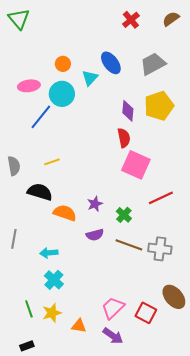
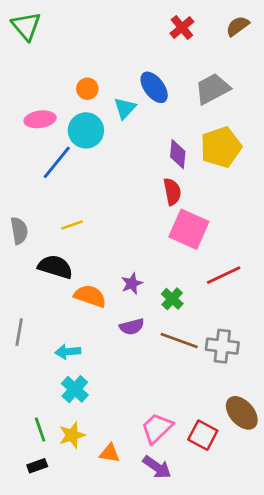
black rectangle: (27, 346) -> (37, 466), moved

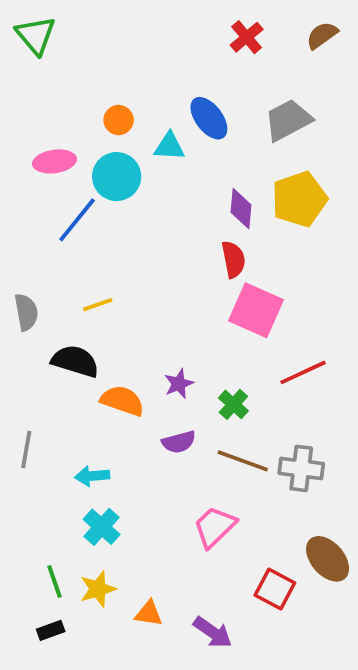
cyan triangle: (125, 108) -> (169, 146), turned 50
pink trapezoid: (157, 428) -> (215, 527), moved

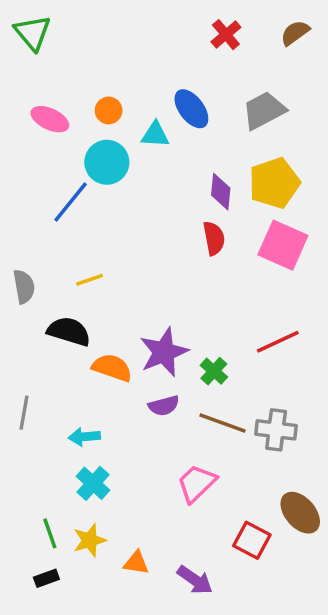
pink ellipse: (54, 161) -> (50, 119), moved, turned 33
pink square: (256, 310) -> (283, 245), moved
purple star: (179, 384) -> (164, 352), size x1.8

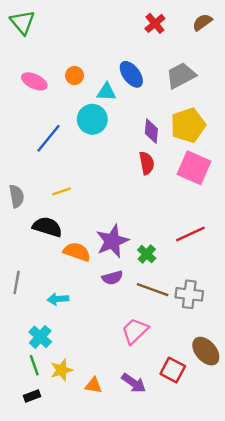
cyan circle: (107, 162) -> (92, 119), moved
cyan cross: (93, 483) -> (40, 337), moved
purple arrow: (195, 580) -> (134, 383), moved

